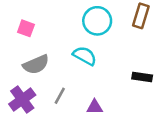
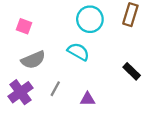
black rectangle: (142, 77) -> (132, 71), turned 36

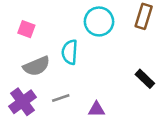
cyan semicircle: (78, 52) -> (70, 52), moved, turned -115
gray line: (55, 89) -> (61, 98), turned 42

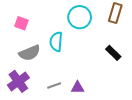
black rectangle: (145, 79) -> (113, 53), moved
gray line: (61, 98) -> (54, 86), moved

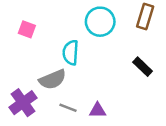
gray semicircle: (30, 53) -> (53, 79), moved
gray line: (54, 86) -> (68, 108), turned 40

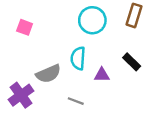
cyan semicircle: (71, 52) -> (78, 58), moved
gray line: (68, 108) -> (76, 101), moved
purple triangle: (98, 110) -> (102, 75), moved

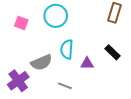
cyan circle: (92, 20) -> (56, 16), moved

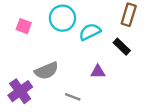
cyan semicircle: (67, 49) -> (90, 32), moved, turned 60
black rectangle: (112, 52) -> (122, 47), moved

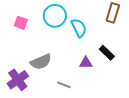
cyan semicircle: (90, 32) -> (79, 28), turned 90
black rectangle: (122, 47) -> (107, 53), moved

